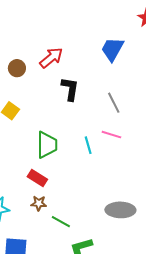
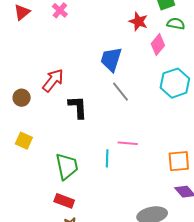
gray line: (114, 103) -> (120, 92), moved
cyan line: (88, 145) -> (107, 158), turned 30

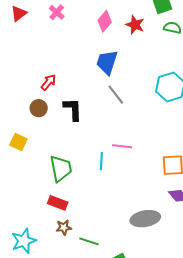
pink diamond: (158, 45) -> (105, 21), moved
red arrow: (53, 80) -> (49, 82), size x0.7
brown circle: (22, 98) -> (39, 108), moved

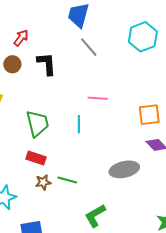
cyan line: (101, 161) -> (79, 124), moved
green line: (89, 241) -> (67, 180), moved

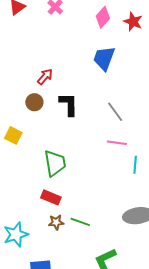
gray line: (89, 47) -> (115, 112), moved
cyan line: (79, 124) -> (135, 165), moved

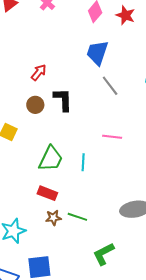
brown circle: (34, 102) -> (35, 105), moved
gray line: (115, 112) -> (110, 86), moved
green trapezoid: (55, 163) -> (51, 159), turned 36
cyan line: (135, 165) -> (83, 162), moved

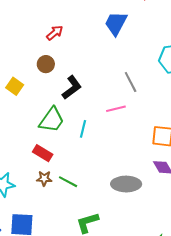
gray line: (110, 86) -> (131, 82), moved
black L-shape: (63, 100) -> (72, 88), moved, turned 45
pink line: (112, 137) -> (116, 109), turned -30

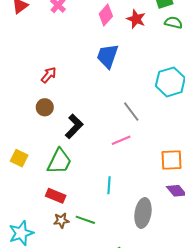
yellow square: (15, 86) -> (19, 158), moved
cyan line: (83, 129) -> (109, 185), moved
gray ellipse: (126, 184) -> (143, 213), turned -72

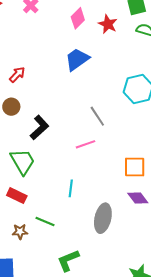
blue trapezoid: (107, 56) -> (77, 59), turned 32
green trapezoid: (59, 161) -> (23, 162), turned -60
brown star: (61, 220) -> (20, 232), moved

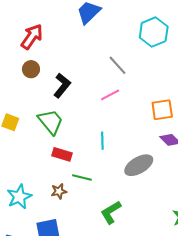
red arrow: (17, 75) -> (32, 37), size x1.5
red rectangle: (17, 196) -> (62, 154), moved
gray ellipse: (103, 218) -> (139, 165), turned 56

